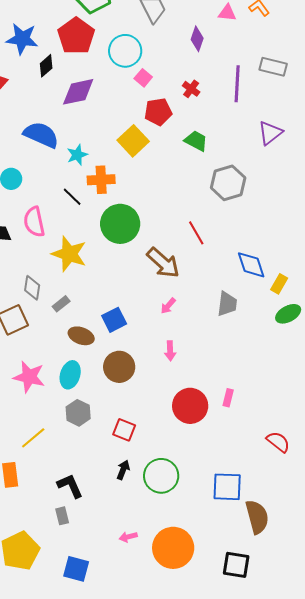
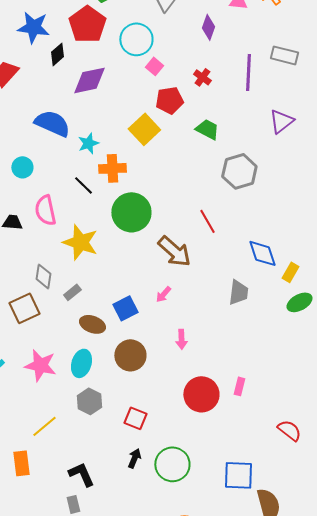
pink arrow: (168, 306) -> (163, 294), moved

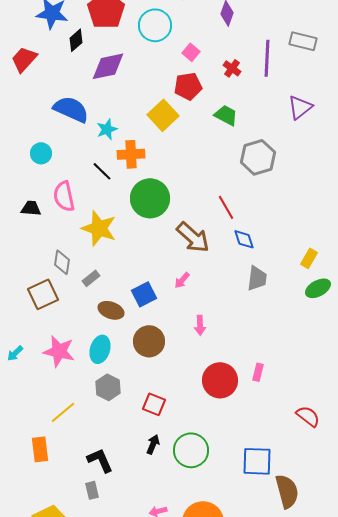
pink square: (154, 66) -> (191, 52), moved
red cross: (202, 77) -> (232, 68), moved
blue diamond: (262, 253) -> (244, 239), moved, size x0.7

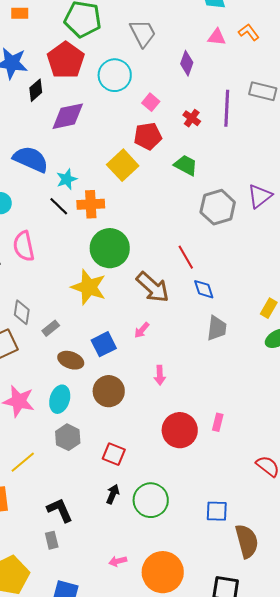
purple triangle: (300, 107) -> (260, 196), moved
black line: (102, 171) -> (59, 206), moved
yellow star: (99, 228) -> (89, 287), moved
blue square: (257, 461) -> (217, 511), size x0.7

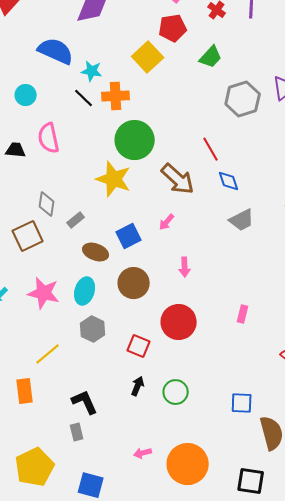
green trapezoid: (186, 165) -> (211, 57), turned 105
cyan star: (67, 179) -> (92, 71), turned 30
gray trapezoid: (217, 328) -> (242, 220), turned 56
red circle: (180, 430) -> (179, 322), moved
green circle: (151, 500) -> (176, 392), size x0.7

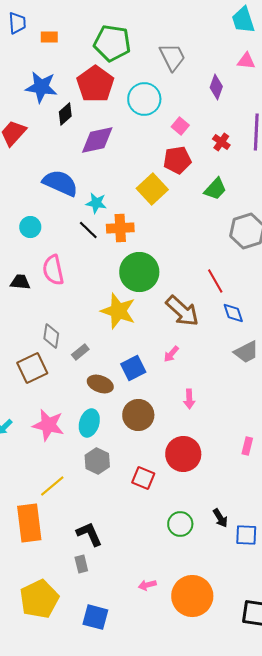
black arrow: (138, 386) -> (220, 518), moved, turned 126
orange rectangle: (25, 391) -> (29, 523), size x1.5

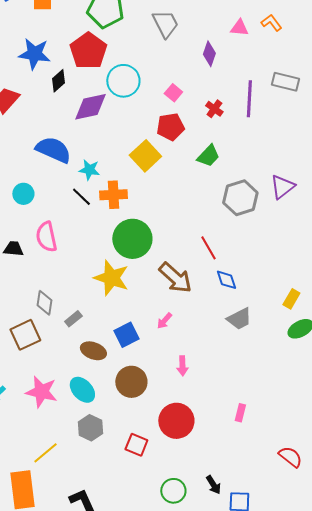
cyan circle: (144, 99) -> (123, 81), moved
cyan ellipse: (89, 423) -> (82, 390), turned -60

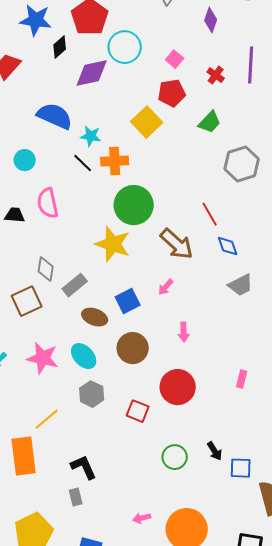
gray rectangle: (73, 319) -> (75, 285), size x1.4

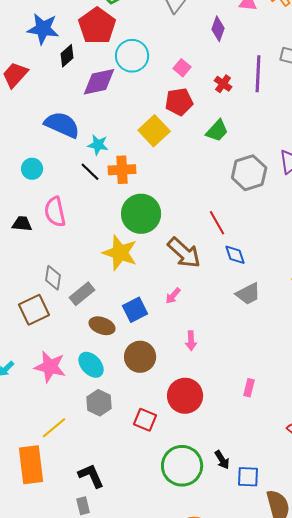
green circle: (175, 457) -> (182, 466), size x1.6

